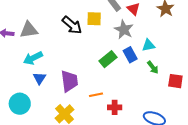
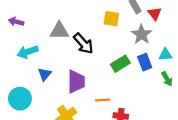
black arrow: (72, 25) -> (83, 43), moved
gray triangle: (29, 30) -> (59, 31), moved
cyan arrow: (33, 58) -> (28, 52), moved

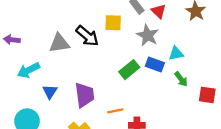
black arrow: (83, 43) -> (87, 36), moved
blue rectangle: (145, 62) -> (155, 64), turned -42

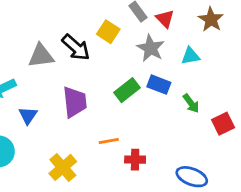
yellow square: (113, 23) -> (108, 32), turned 30
cyan triangle: (176, 53) -> (190, 56), moved
purple trapezoid: (84, 95) -> (75, 102), moved
red square: (207, 95) -> (223, 124), turned -36

